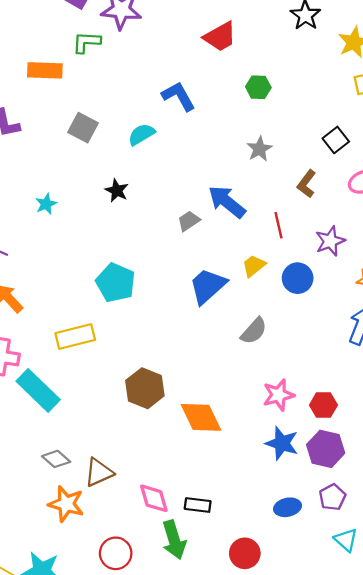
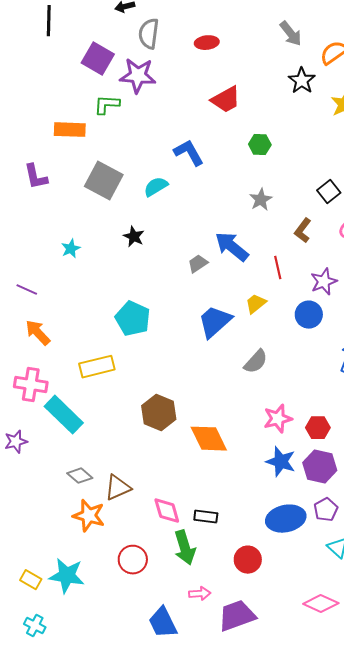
gray square: (83, 128) -> (104, 181), size x1.4
blue circle: (298, 278) -> (309, 315), moved
blue ellipse: (287, 507) -> (286, 519), size x1.6

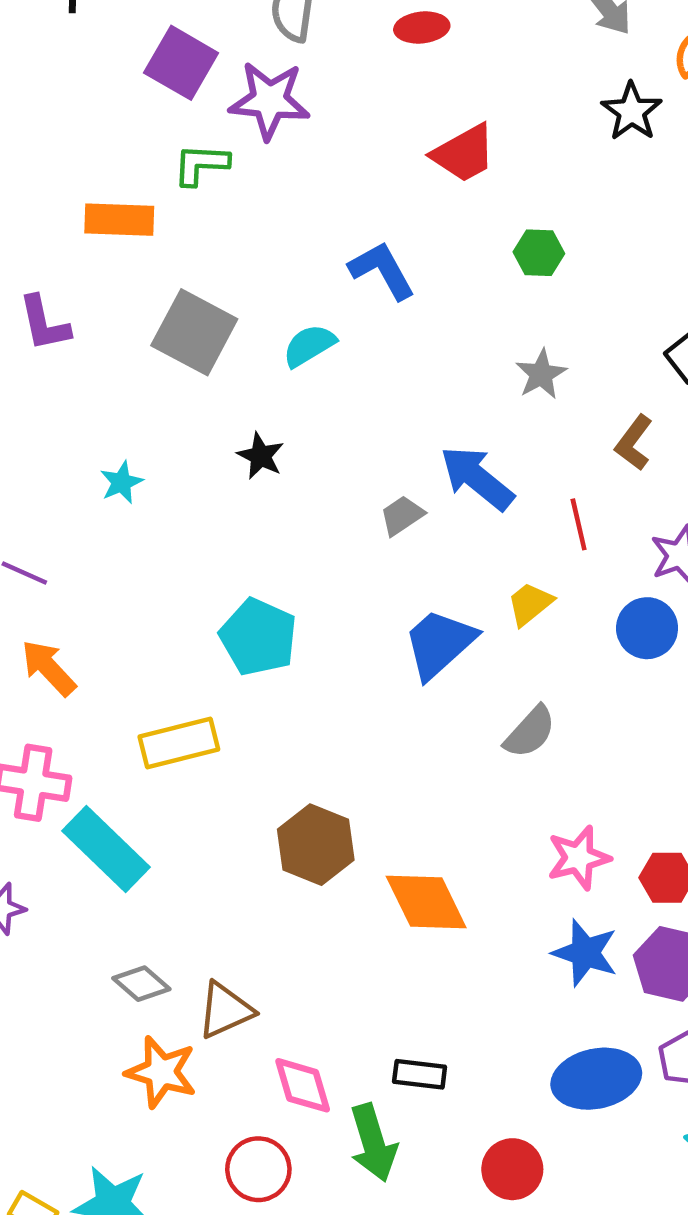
pink diamond: (167, 511) -> (303, 1085), moved

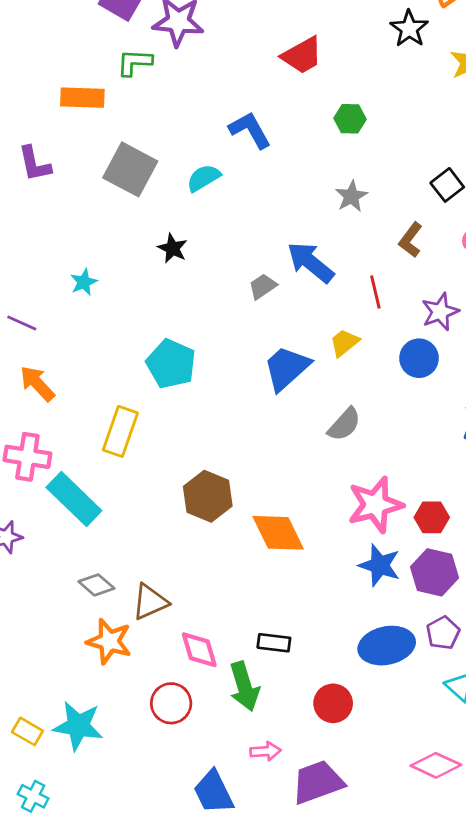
cyan star: (121, 482) -> (84, 282), moved
yellow rectangle: (179, 743) -> (120, 431), turned -57
pink star: (579, 858) -> (375, 505), size x1.4

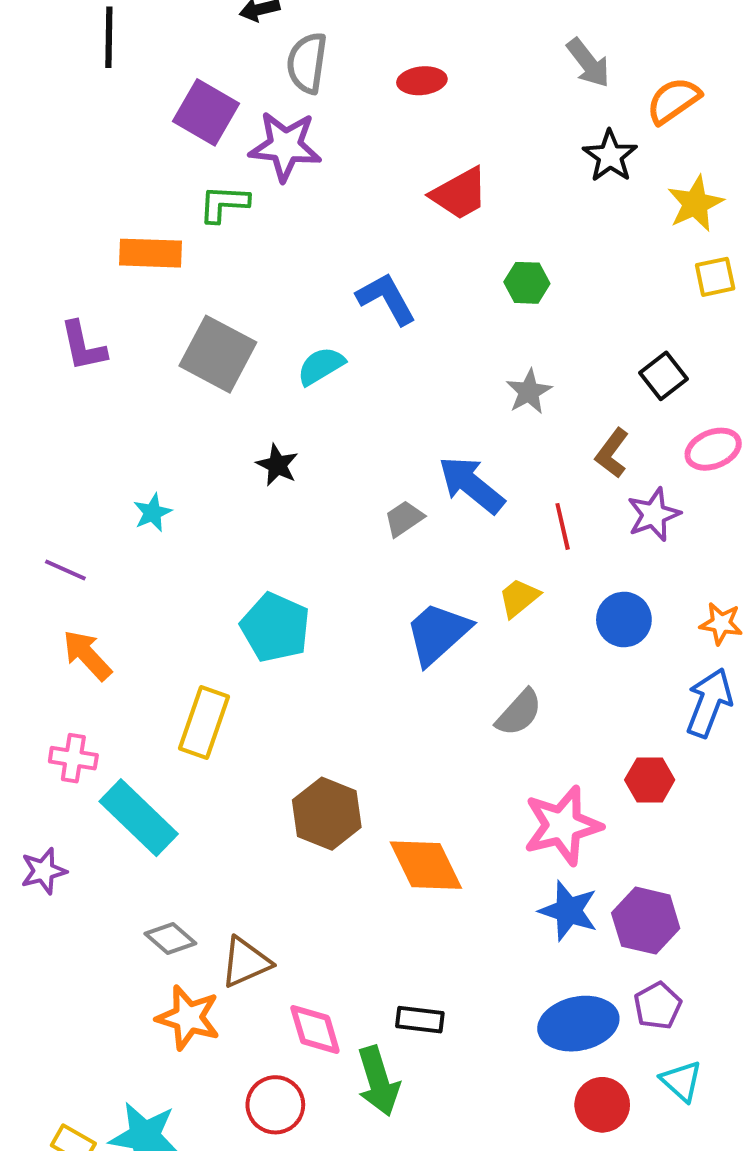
purple star: (440, 312) -> (654, 515), moved
pink cross: (27, 457) -> (73, 758), size x0.7
red hexagon: (432, 517) -> (650, 780), moved
red circle: (333, 703) -> (602, 1105), moved

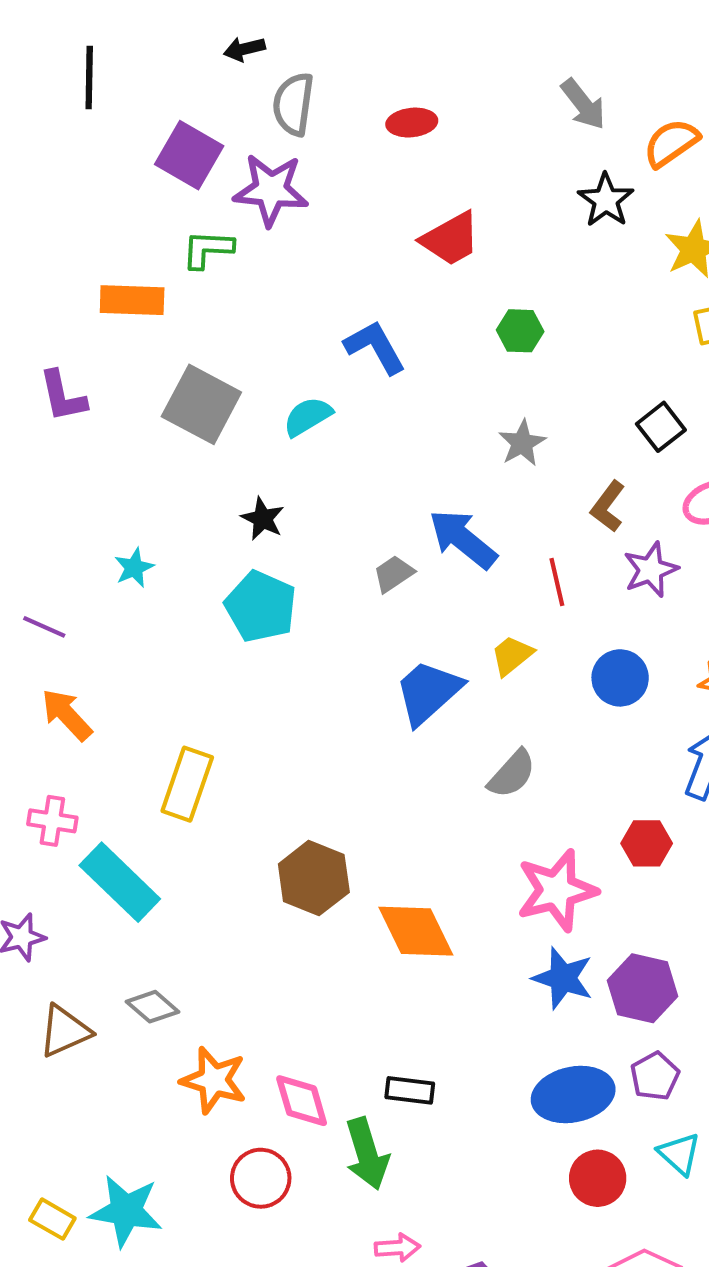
cyan pentagon: (275, 627) -> (261, 606), moved
brown triangle: (246, 962) -> (65, 1031), moved
orange star: (188, 1018) -> (214, 1080), moved

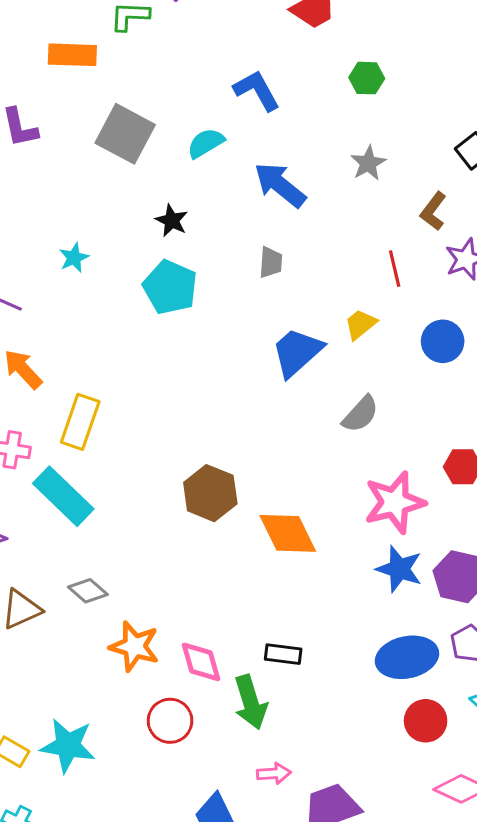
blue arrow: (463, 539) -> (280, 185), moved
gray trapezoid: (393, 574) -> (271, 262), turned 128
yellow rectangle: (187, 784) -> (80, 422), moved

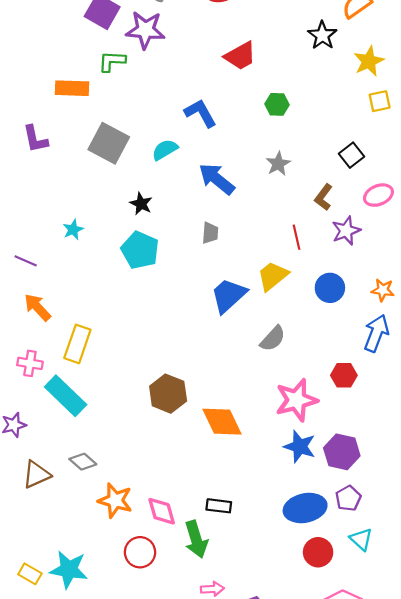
yellow trapezoid: (361, 324) -> (273, 276), size x1.4

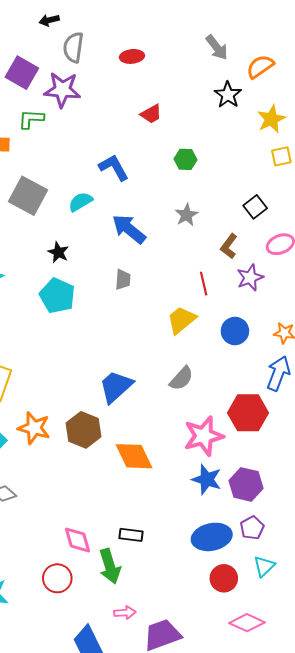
red trapezoid: (240, 56) -> (151, 114), size x0.7
blue trapezoid: (228, 295) -> (116, 387), moved
red hexagon: (344, 375) -> (248, 413), size x1.6
orange star: (115, 500) -> (34, 428), moved
cyan triangle: (361, 539) -> (264, 566), turned 35

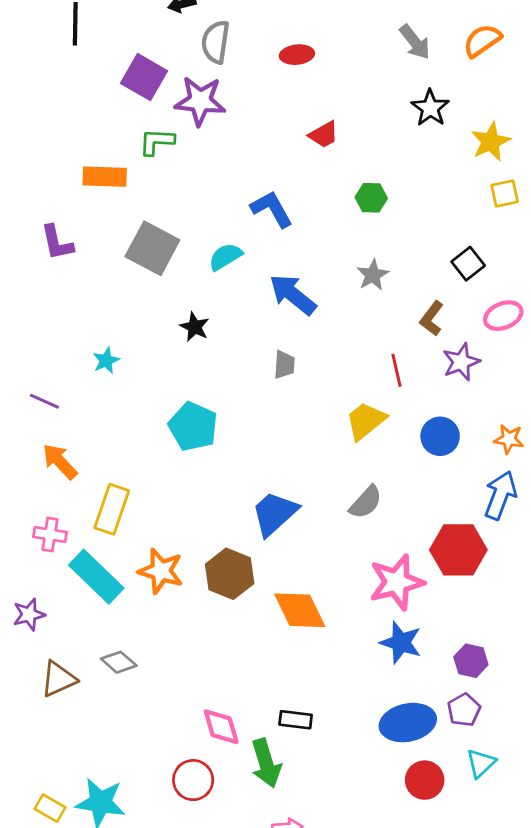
orange semicircle: (260, 67) -> (482, 41), moved
cyan pentagon: (57, 296) -> (193, 426), moved
purple hexagon: (246, 484) -> (471, 661), moved, size x0.7

